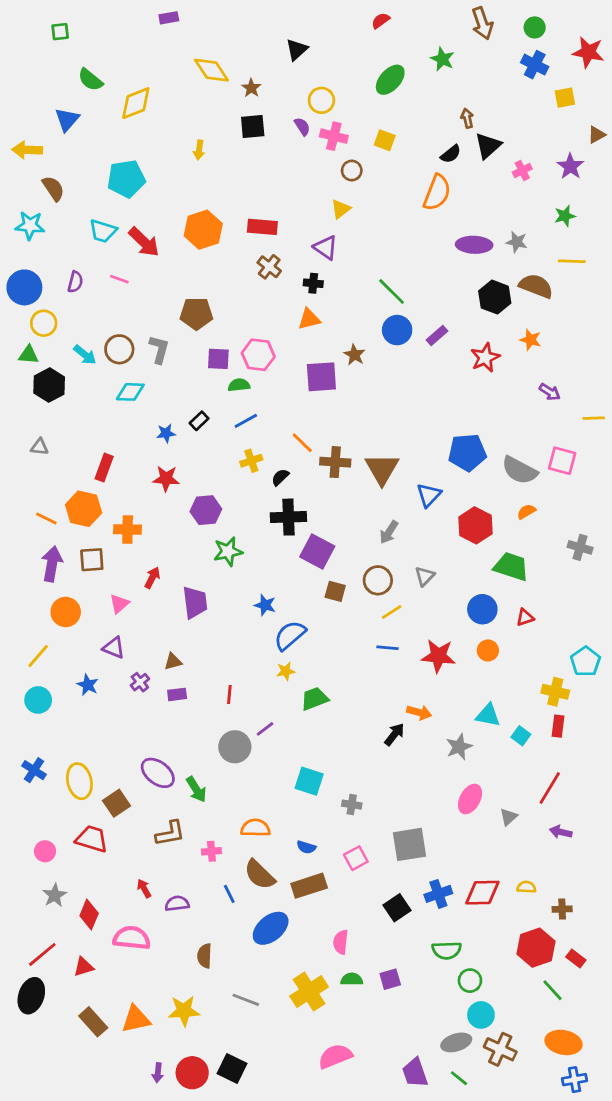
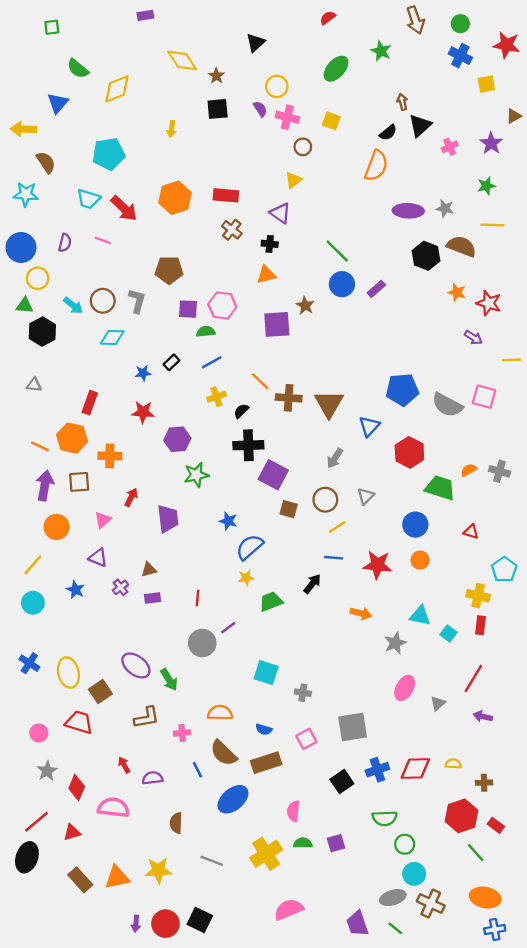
red star: (485, 358) -> (489, 303), moved, turned -30
orange semicircle: (526, 512) -> (469, 470), moved
red triangle: (525, 617) -> (471, 532), moved, turned 35
black arrow: (394, 734) -> (312, 584), moved

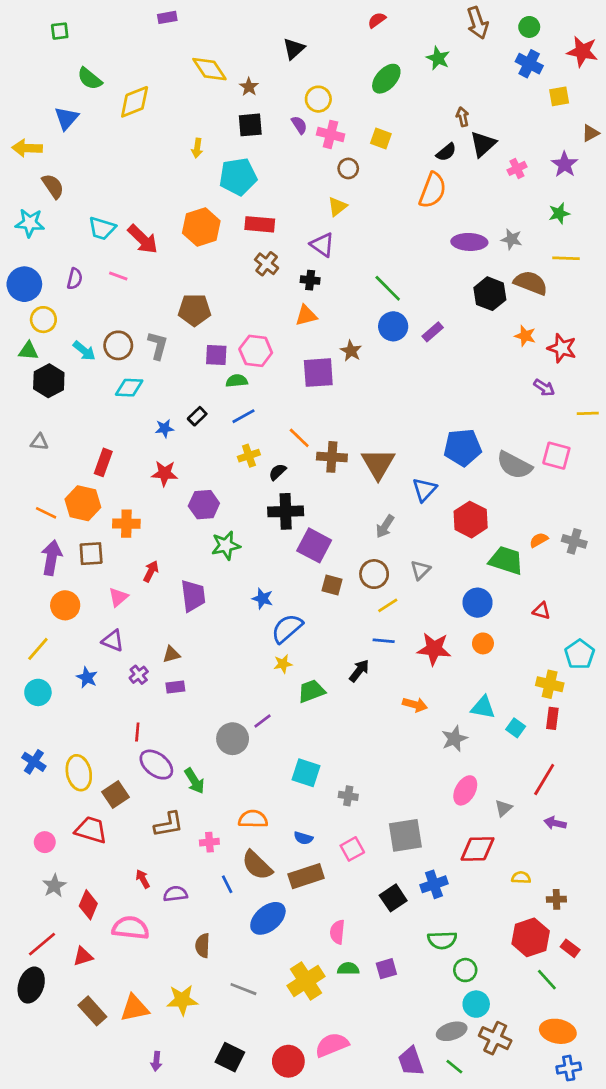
cyan pentagon: (109, 154) -> (238, 177), moved
red line: (197, 598) -> (137, 732), moved
red diamond: (415, 768) -> (478, 849), moved
red circle: (166, 924) -> (288, 1061), moved

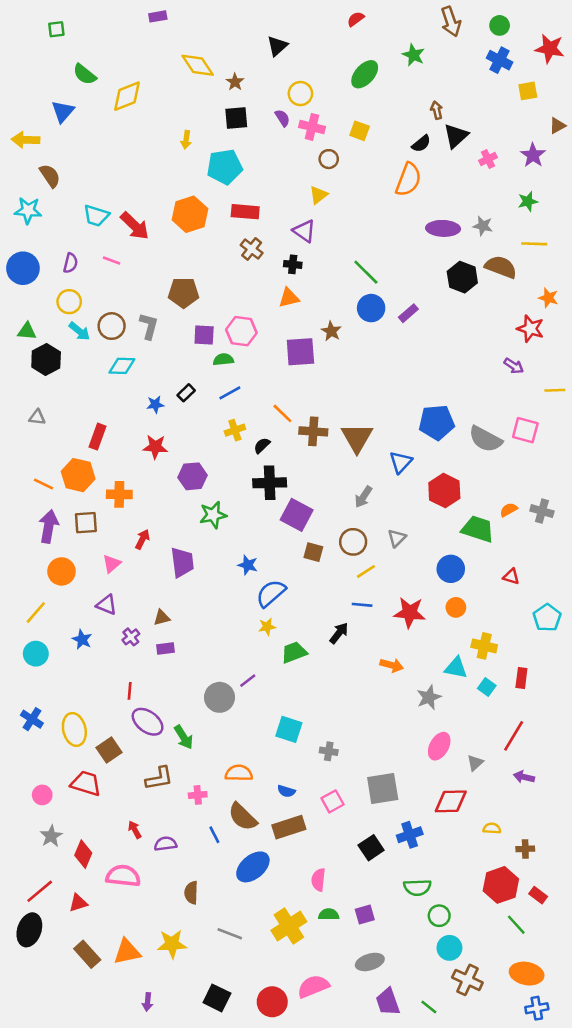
yellow circle: (43, 320) -> (69, 302), moved
orange star: (525, 336) -> (548, 298), moved
yellow cross: (550, 684) -> (484, 646), moved
gray ellipse: (452, 1031) -> (370, 962), moved

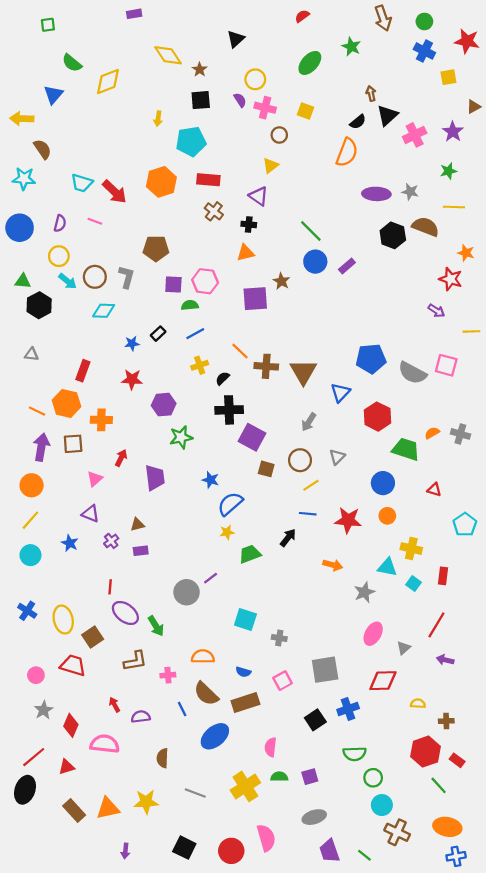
pink cross: (488, 159) -> (415, 135), size x1.5
orange circle: (61, 571) -> (32, 485), moved
pink semicircle: (313, 986) -> (266, 838), turned 96

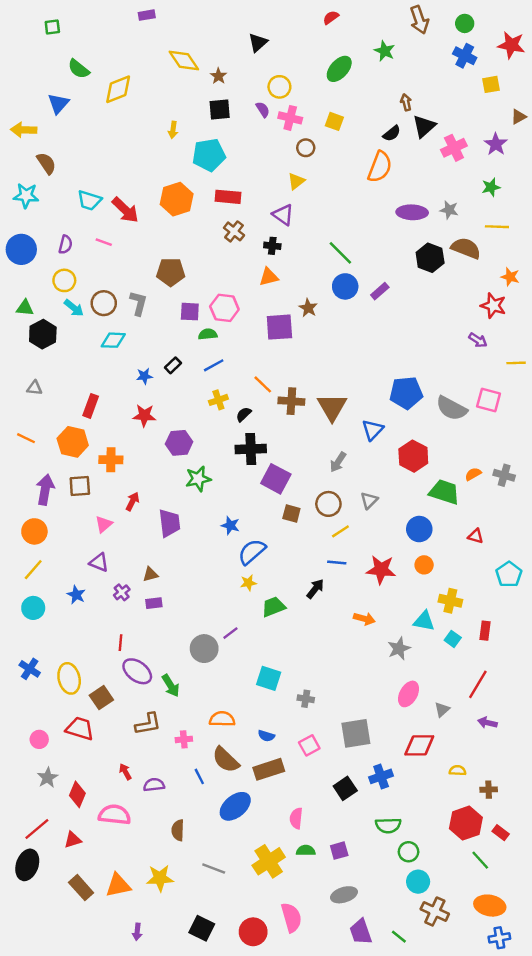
orange line: (37, 411) -> (26, 438), moved

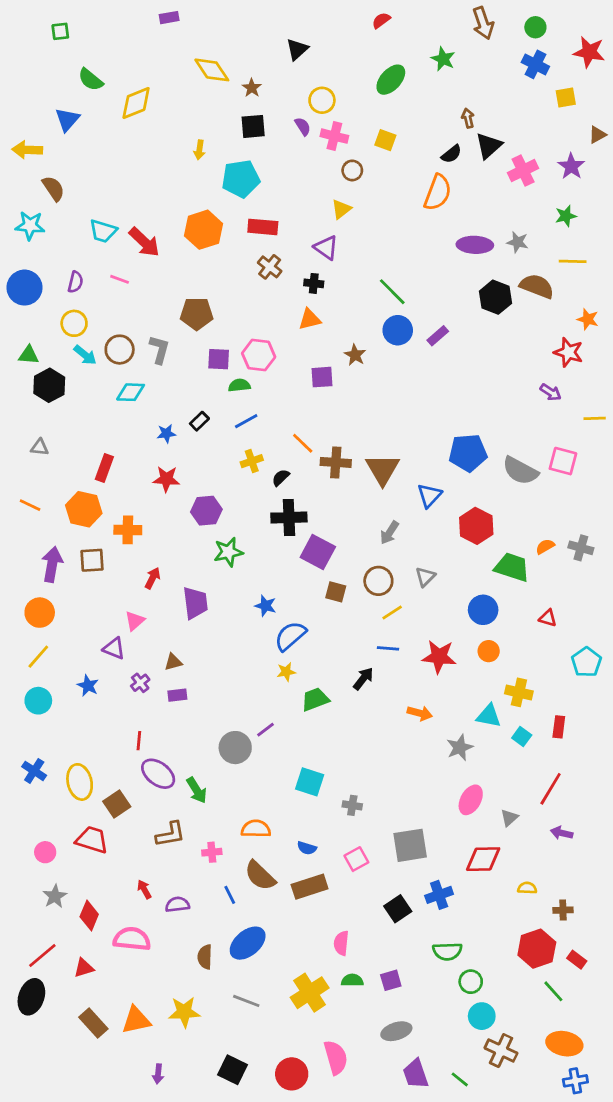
purple square: (279, 327) -> (322, 377), size x0.7
pink triangle: (104, 524) -> (135, 621), moved
blue ellipse: (235, 806) -> (248, 943), moved

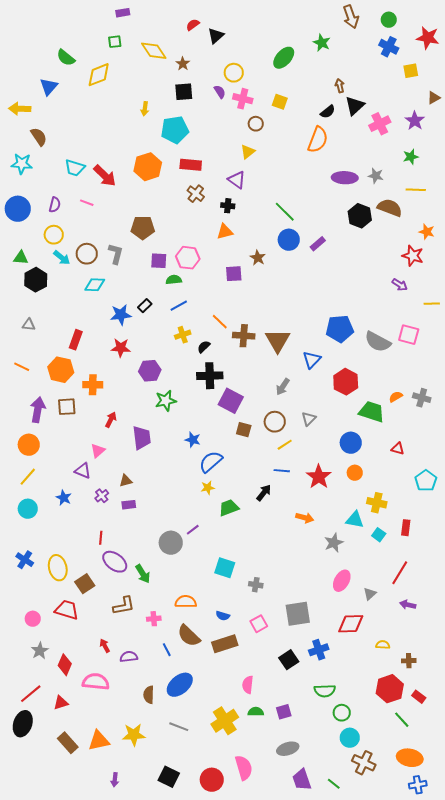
red semicircle: (381, 20) -> (193, 25), moved
green square: (60, 31) -> (115, 42), moved
blue star: (166, 434) -> (121, 315), size x1.5
red star: (439, 657) -> (319, 477), turned 30

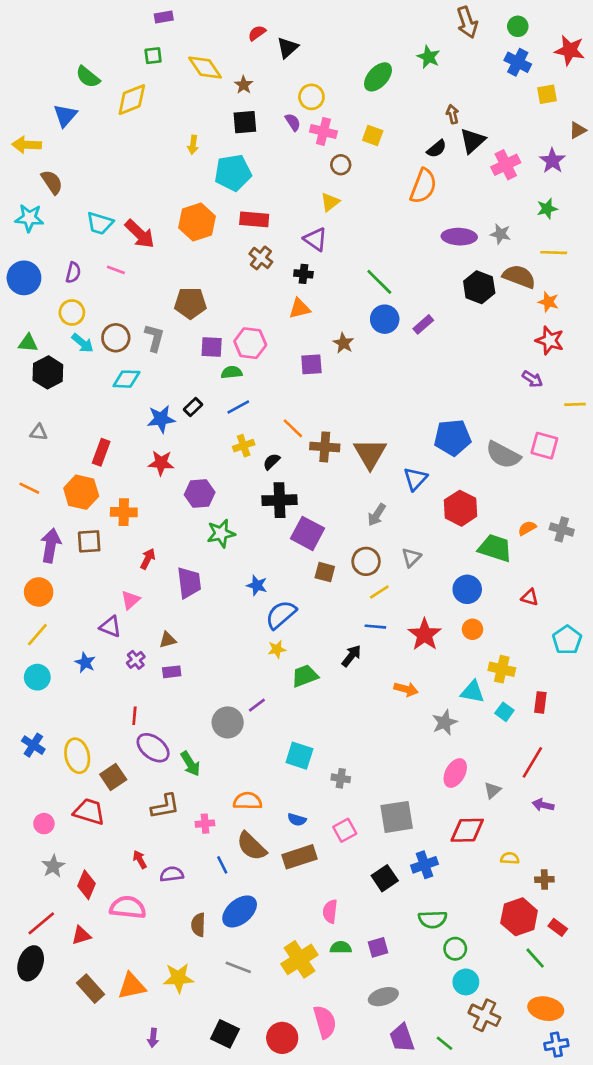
orange star: (427, 232) -> (548, 302), moved

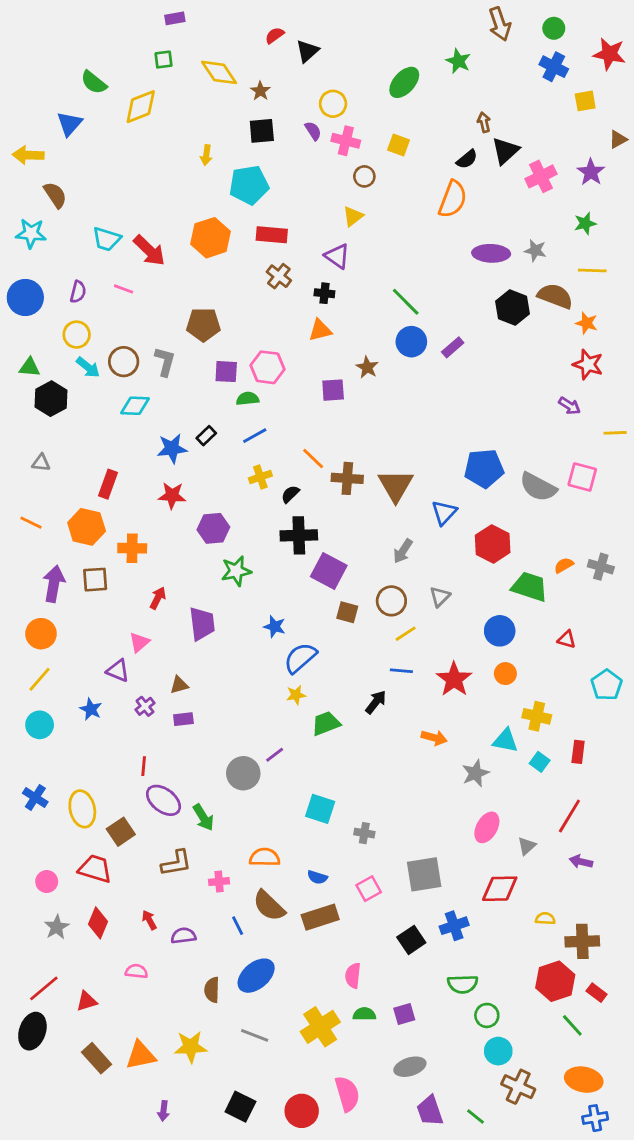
brown cross: (544, 879) -> (582, 941), size x1.6
red diamond: (87, 885) -> (98, 923), moved
pink semicircle: (128, 907) -> (136, 971), size x0.6

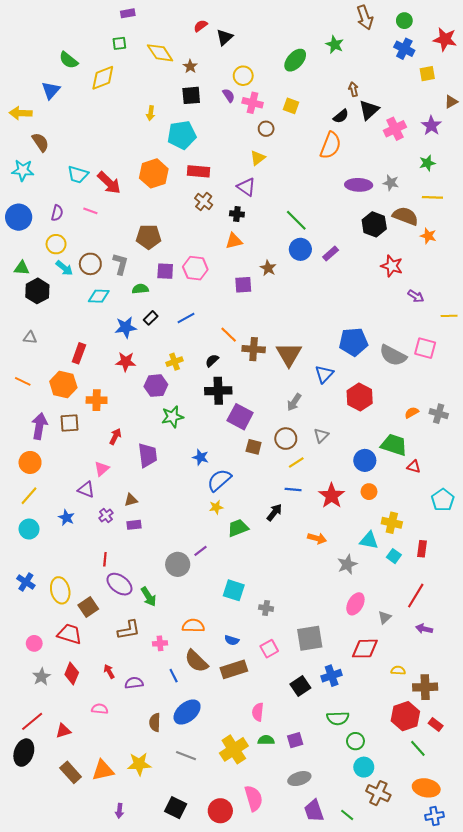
red star: (588, 364) -> (392, 266), moved
green semicircle: (248, 399) -> (140, 289), moved
yellow cross: (260, 477) -> (175, 362), moved
green trapezoid: (530, 587) -> (394, 445), moved

